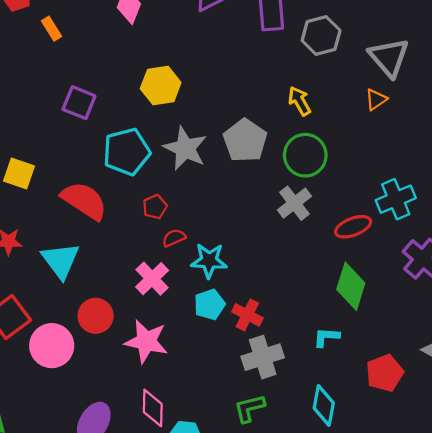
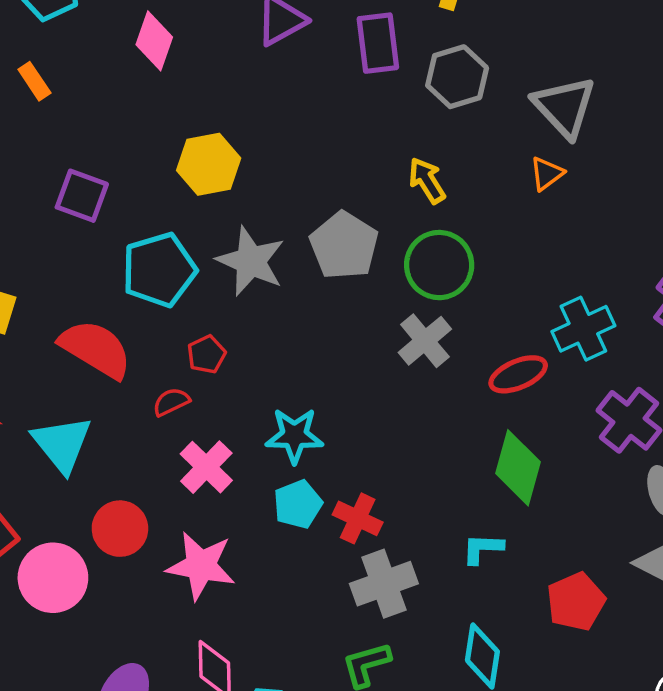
red semicircle: (174, 238) -> (171, 402), moved

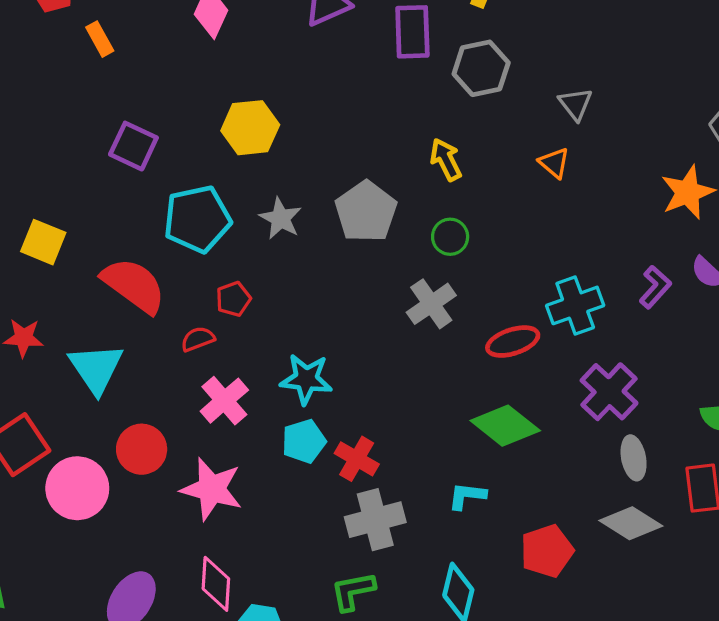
gray triangle: (564, 107) -> (576, 104), size x0.6
orange triangle: (547, 174) -> (554, 163), turned -48
gray star: (251, 261) -> (281, 218), size x0.7
green circle: (439, 265) -> (450, 237), size x0.6
green diamond: (518, 468) -> (505, 426), turned -72

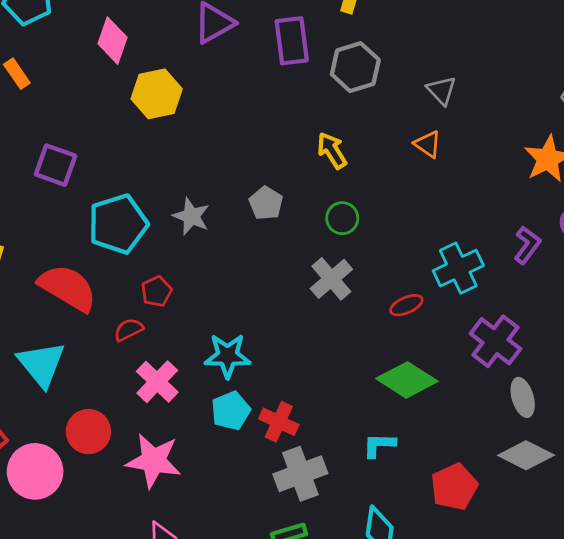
yellow hexagon: (250, 128) -> (157, 94), moved
gray pentagon: (366, 212) -> (266, 203), size x0.6
red ellipse: (513, 342) -> (406, 305), size x0.7

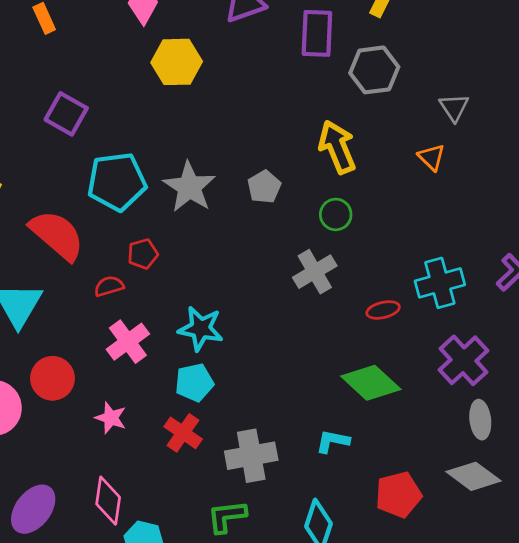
yellow arrow: (332, 150) -> (337, 147), size x1.4
gray star: (191, 216) -> (189, 187), size x1.4
red cross: (279, 422) -> (183, 433), moved
pink star: (154, 461) -> (111, 418), size x0.6

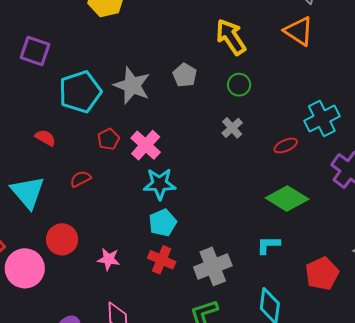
orange triangle: (431, 157) -> (299, 31), size x1.5
red semicircle: (57, 235) -> (45, 138), size x0.5
gray cross: (315, 272) -> (232, 128), size x0.7
red semicircle: (109, 286) -> (80, 179), moved
pink cross: (128, 342) -> (146, 145), moved

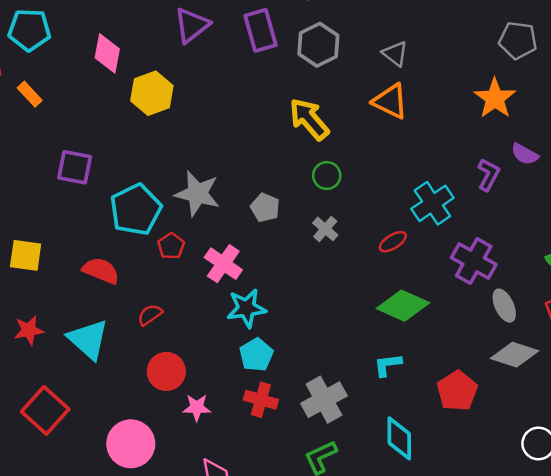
gray pentagon: (185, 75) -> (265, 208), moved
red semicircle: (45, 138) -> (101, 271), size x1.4
red pentagon: (108, 139) -> (171, 246), moved
red circle: (62, 239) -> (166, 371), moved
pink circle: (25, 268) -> (131, 444), moved

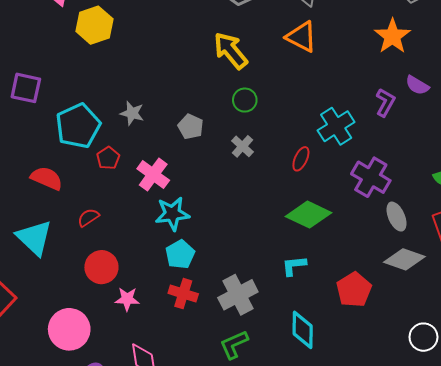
gray star: (197, 194) -> (132, 113), size x0.6
red ellipse: (393, 242) -> (301, 159), turned -35

